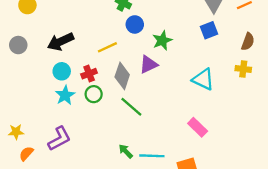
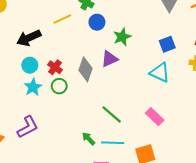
blue square: (209, 30) -> (167, 44), moved
yellow line: (107, 47) -> (62, 19), moved
red cross: (89, 74) -> (55, 67), turned -32
green line: (131, 107) -> (112, 114), moved

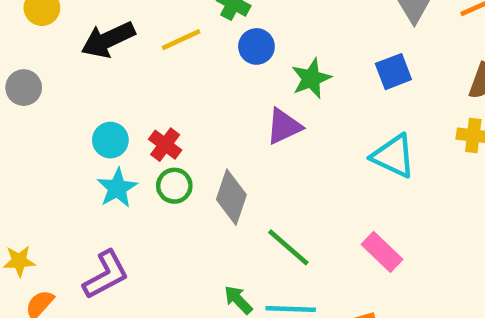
black arrow: (29, 38) -> (108, 40), moved
blue square: (167, 44) -> (393, 72), moved
gray diamond: (85, 69) -> (231, 197), moved

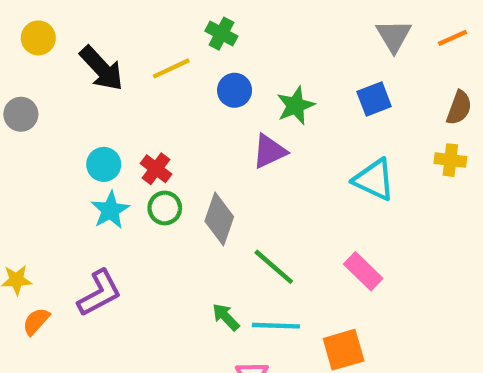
black arrow: (108, 40) -> (102, 68), turned -108
blue circle: (256, 46) -> (235, 90), moved

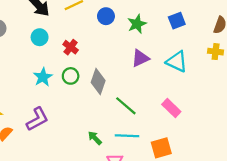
purple triangle: (269, 151) -> (140, 58), moved
cyan circle: (104, 164) -> (40, 37), moved
red cross: (156, 169) -> (71, 47), moved
green arrow: (226, 317) -> (95, 138), moved

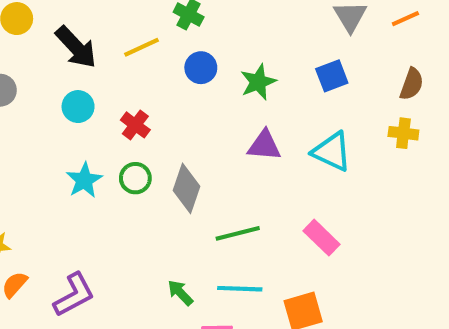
purple triangle: (140, 58) -> (264, 145), turned 30
green line: (126, 106) -> (238, 233), turned -55
purple L-shape: (37, 119) -> (74, 295), moved

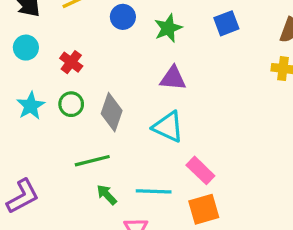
cyan triangle: (332, 152) -> (168, 127), moved
green line: (238, 233) -> (92, 161), moved
pink rectangle: (322, 238) -> (200, 170), moved

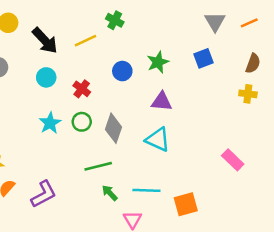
blue circle: (123, 17) -> (122, 71), moved
pink rectangle: (200, 170) -> (233, 160), moved

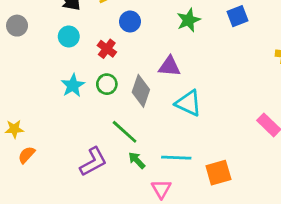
blue circle: (122, 71) -> (130, 22), moved
purple triangle: (162, 101) -> (169, 66), moved
green line: (98, 166) -> (125, 132), turned 56
purple L-shape: (44, 194) -> (93, 162), moved

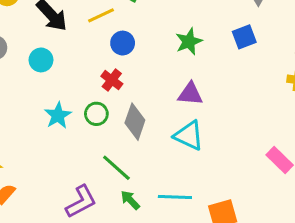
cyan circle: (69, 36) -> (41, 60), moved
red cross: (107, 49) -> (112, 80), moved
purple triangle: (169, 66) -> (190, 94), moved

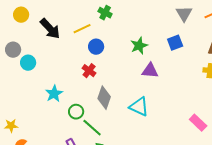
cyan circle: (41, 60) -> (28, 63), moved
purple triangle: (190, 94) -> (150, 71), moved
green circle: (96, 114) -> (76, 112), moved

